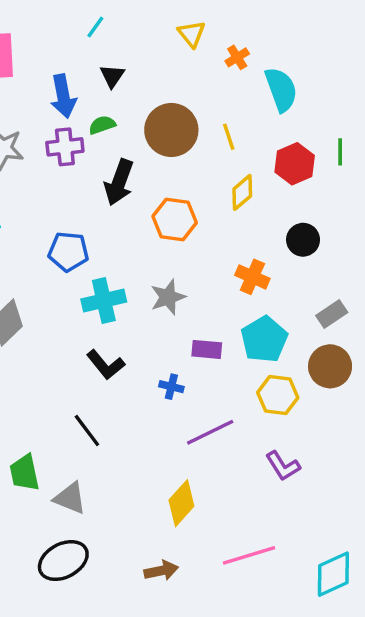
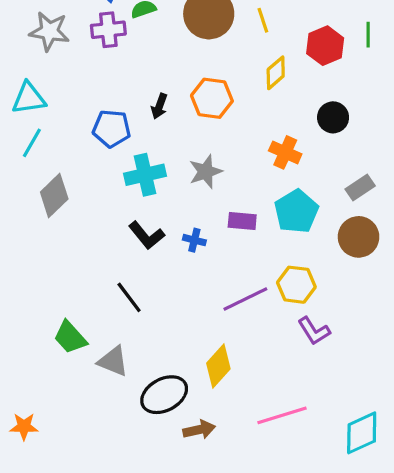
black arrow: (119, 182) -> (159, 106), moved, size x0.6
blue cross: (171, 387) -> (194, 240), moved
yellow hexagon: (278, 395) -> (296, 285), moved
green trapezoid: (24, 473) -> (70, 337), turned -30
black ellipse: (63, 561) -> (164, 395), moved

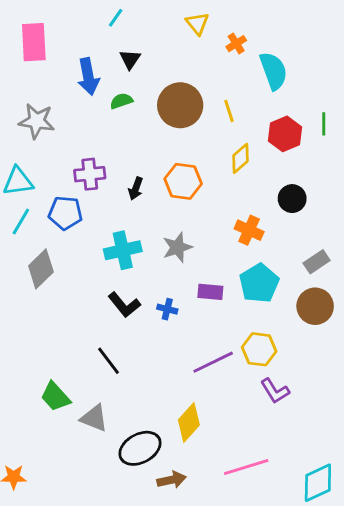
purple cross: (108, 30) -> (90, 174), moved
blue pentagon: (112, 129) -> (65, 213), moved

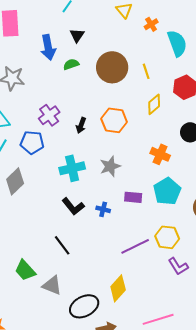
purple cross: (90, 174) -> (49, 115), turned -30

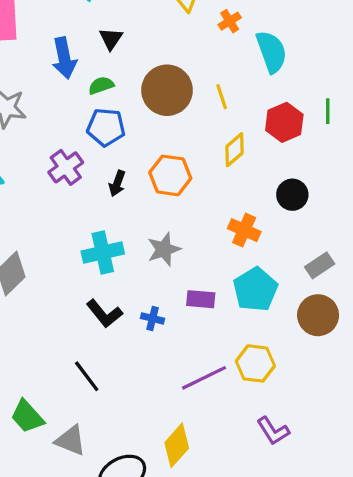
blue pentagon: (32, 142) -> (106, 127), moved
purple L-shape: (178, 266) -> (273, 431), moved

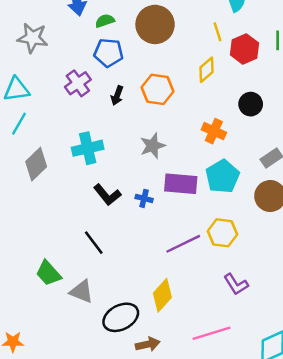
yellow line: (222, 97) -> (218, 32), moved
cyan cross: (103, 253) -> (88, 148), moved
purple rectangle: (201, 299) -> (181, 184), size x1.5

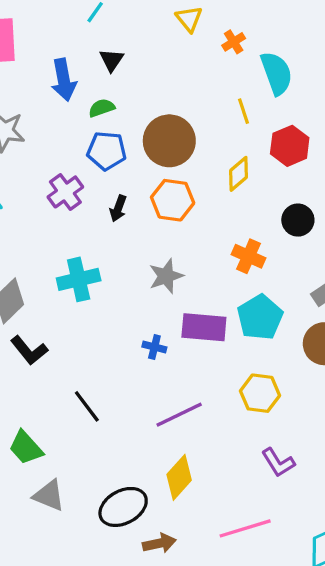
brown circle: (155, 24) -> (169, 141), moved
yellow line: (218, 32) -> (243, 111), moved
black L-shape: (107, 195) -> (29, 350), moved
purple line: (183, 244) -> (179, 415), moved
gray triangle: (82, 292) -> (49, 495), moved

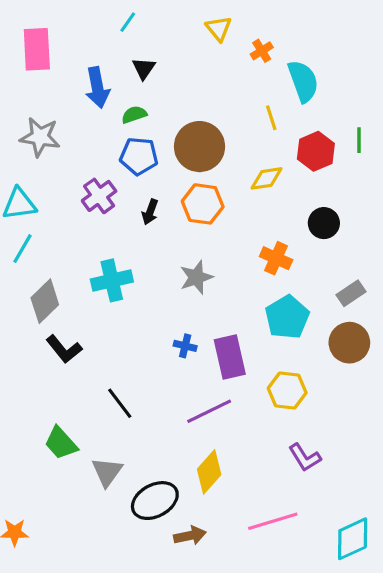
yellow diamond: (239, 174) -> (266, 178), turned 32
purple rectangle: (204, 327) -> (230, 357), moved, turned 72
gray triangle: (49, 495) -> (107, 472), moved, turned 44

